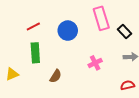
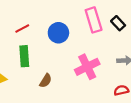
black rectangle: (124, 32) -> (118, 23), moved
pink cross: (95, 63) -> (87, 67), size x1.6

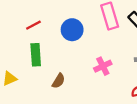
pink cross: (87, 67) -> (103, 66), size x0.7

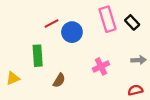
red line: (33, 25) -> (52, 23), moved

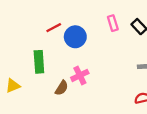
pink rectangle: (107, 19) -> (113, 23), size x0.6
pink cross: (101, 66) -> (80, 75), moved

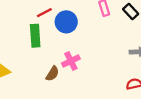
green rectangle: (39, 62) -> (35, 36), moved

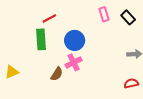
blue circle: (66, 22) -> (75, 40), moved

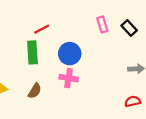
pink cross: (74, 62) -> (69, 78), turned 35
brown semicircle: (57, 74) -> (35, 91), moved

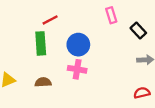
black rectangle: (129, 28) -> (138, 31), moved
brown semicircle: (35, 91) -> (43, 82), turned -126

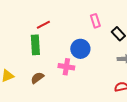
blue circle: (78, 45) -> (80, 49), moved
brown semicircle: (43, 82) -> (37, 78), turned -32

